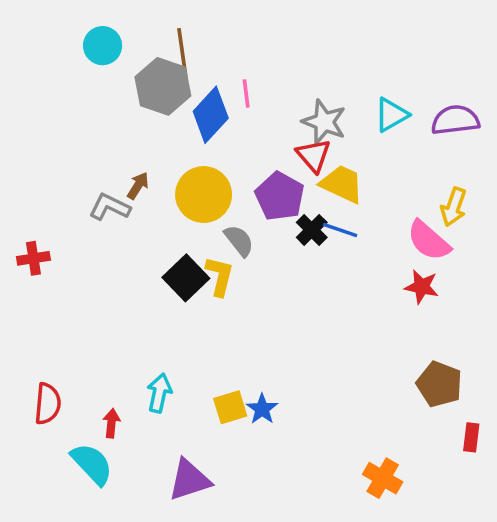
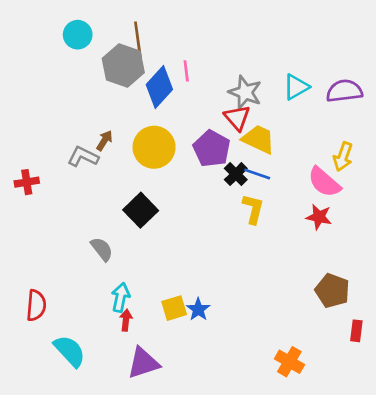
gray semicircle: (239, 241) -> (102, 249), moved
red cross: (33, 258) -> (27, 182), moved
yellow L-shape: (220, 276) -> (253, 209), moved
red arrow: (111, 423) -> (126, 320), moved

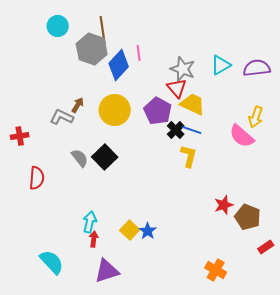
red star: (319, 217) -> (224, 205), moved, turned -30
gray semicircle: (102, 249) -> (80, 158), moved
red semicircle: (36, 305) -> (37, 178), moved
yellow square: (174, 308) -> (130, 230), turned -30
red rectangle: (356, 331) -> (266, 247), turned 49

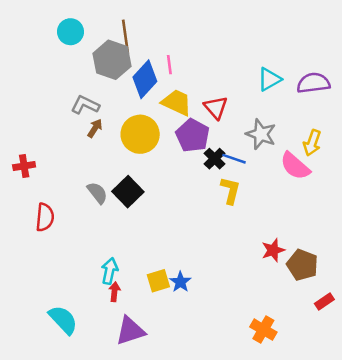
gray star: (183, 69) -> (261, 134), moved
yellow trapezoid: (193, 104) -> (177, 102), moved
gray L-shape: (62, 117) -> (85, 105), moved
yellow square: (130, 230) -> (158, 281), turned 30

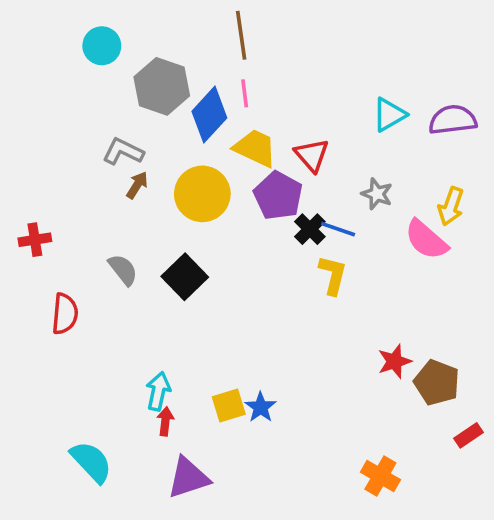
brown line: (125, 37) -> (241, 35), moved
gray star: (261, 134) -> (377, 194), size x0.7
gray semicircle: (97, 193) -> (123, 270), moved

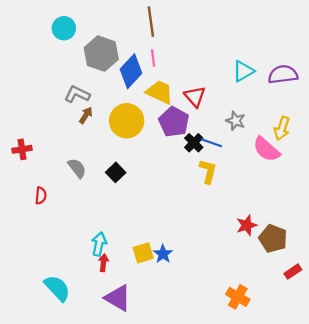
black square: (185, 277) -> (116, 172), size x0.7
red semicircle: (65, 314) -> (41, 196), size x0.7
purple triangle: (188, 478) -> (118, 298), turned 48

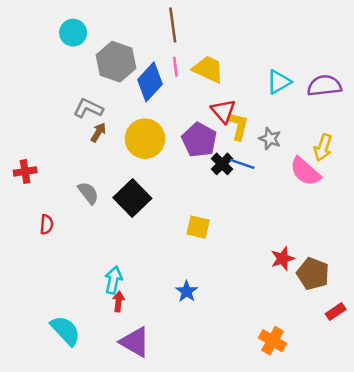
yellow trapezoid: (160, 92) -> (208, 69), moved
yellow L-shape: (208, 171) -> (238, 126), moved
black square: (116, 172) -> (132, 198), size x1.6
yellow square: (143, 253) -> (198, 227), moved, turned 30

